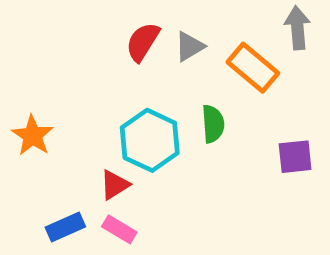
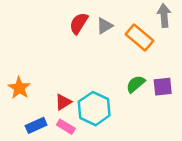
green semicircle: (213, 124) -> (136, 84), moved, turned -126
orange star: (33, 136) -> (19, 88), moved
cyan hexagon: (150, 140) -> (94, 109), moved

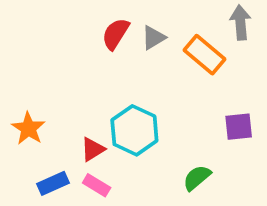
green semicircle: (136, 84) -> (197, 178), moved
cyan hexagon: (94, 109) -> (134, 130), moved

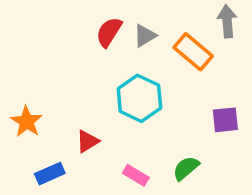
cyan hexagon: (134, 130) -> (139, 98), moved
pink rectangle: (97, 185) -> (136, 175), moved

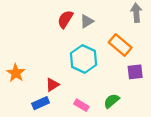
orange rectangle: (193, 52) -> (120, 45), moved
blue rectangle: (50, 174) -> (41, 103), moved

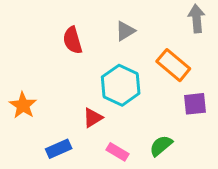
red semicircle: (65, 19) -> (73, 40), moved, turned -48
red triangle: (52, 85) -> (93, 118), moved

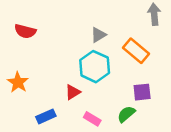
gray triangle: (125, 31) -> (98, 35), moved
red semicircle: (73, 40) -> (25, 31), moved, turned -60
purple square: (195, 104) -> (142, 92), moved

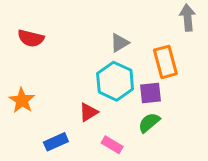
orange rectangle: (136, 51) -> (165, 62), turned 35
purple square: (142, 92) -> (151, 93), moved
green semicircle: (126, 114) -> (149, 123), moved

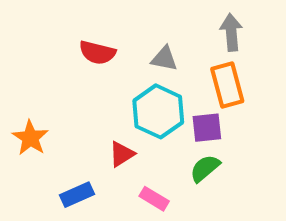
gray arrow: (188, 18) -> (231, 32), moved
red semicircle: (31, 38) -> (97, 53), moved
gray triangle: (120, 43) -> (164, 59), turned 42

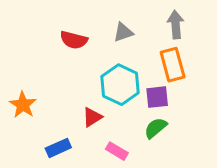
gray triangle: (164, 59) -> (123, 32), moved, turned -30

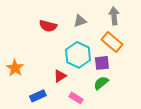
orange rectangle: (173, 65) -> (112, 42), turned -35

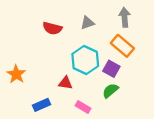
purple square: (102, 63) -> (111, 69), turned 35
red triangle: (60, 76) -> (66, 83), turned 40

